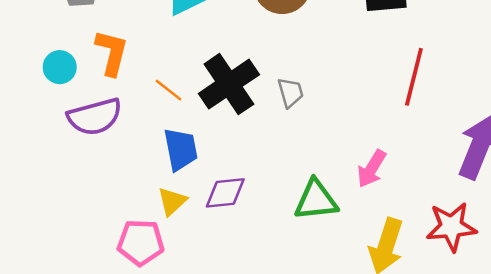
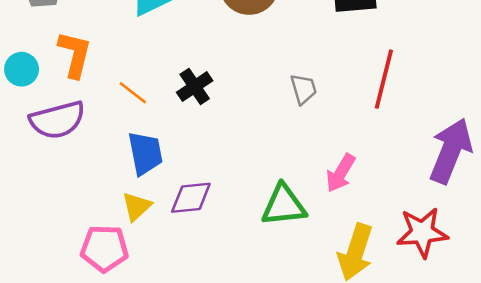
black cross: (229, 84) -> (195, 87), size x0.6
gray trapezoid: (291, 93) -> (303, 89), moved

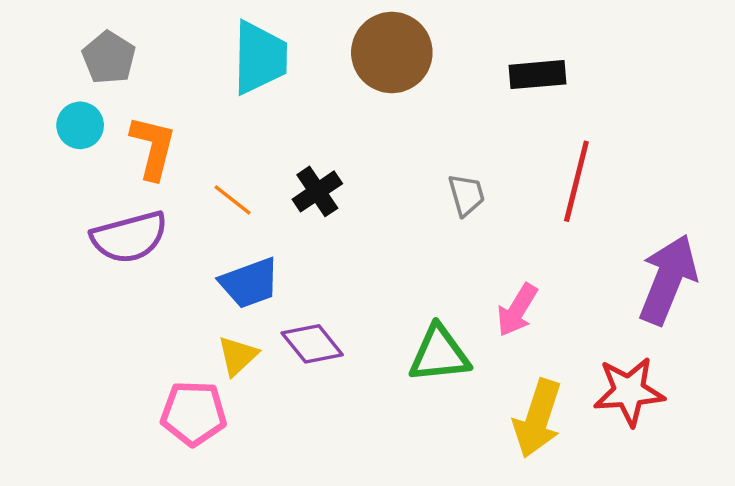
cyan circle: (22, 69) -> (80, 125), moved
blue trapezoid: (145, 153) -> (250, 283), turned 81
purple diamond: (191, 198) -> (312, 344), turned 57

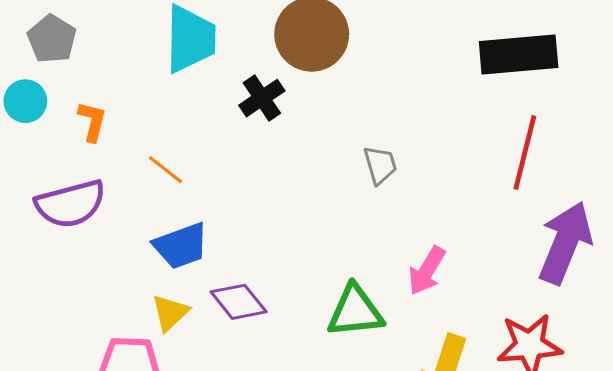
black rectangle: (538, 75) -> (519, 54), moved, size x1.5
orange L-shape: (153, 147) -> (92, 121), size x0.7
red line: (576, 181) -> (525, 152), moved
black cross: (317, 191) -> (262, 98), moved

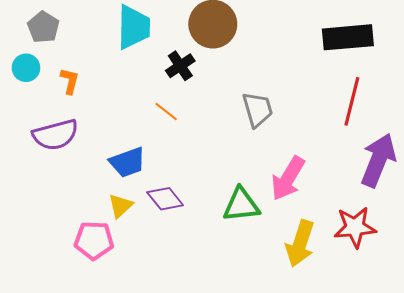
gray trapezoid: (380, 165) -> (257, 109), size x1.4
orange line: (165, 170) -> (166, 111), moved
pink arrow: (427, 271) -> (288, 178), size x1.4

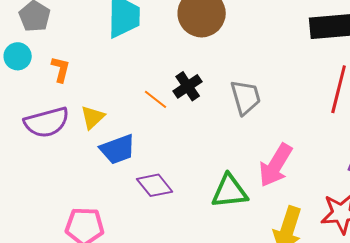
black cross: (180, 66) -> (188, 86), moved
yellow triangle: (120, 206) -> (93, 117), moved

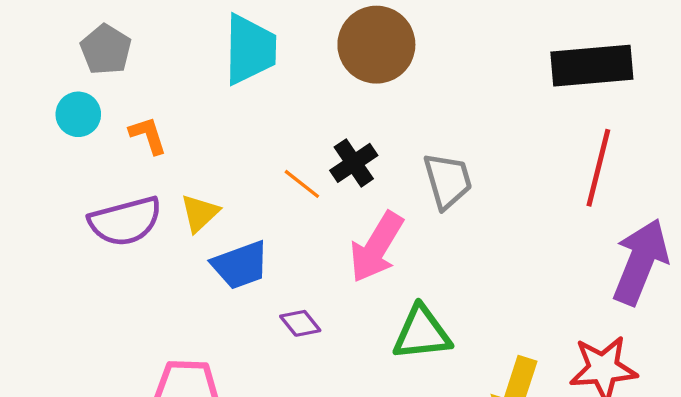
orange L-shape: (61, 69) -> (148, 135), turned -32
pink arrow: (276, 165) -> (376, 247), moved
purple diamond: (155, 185) -> (300, 323), size x0.7

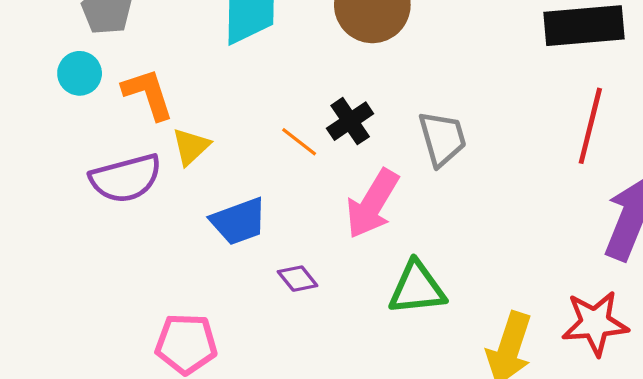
orange L-shape: (148, 135) -> (148, 94), size x1.4
yellow triangle: (200, 213) -> (191, 147), moved

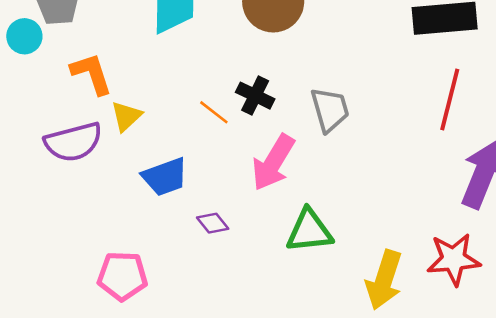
cyan circle: (80, 73) -> (24, 36), moved
black cross: (350, 121) -> (255, 96), turned -30

